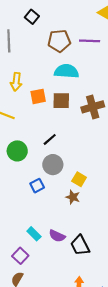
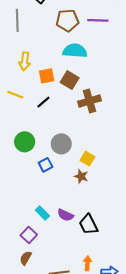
brown square: (61, 101) -> (70, 80), turned 30
brown cross: (93, 107) -> (90, 101), moved
black line: (50, 139) -> (43, 102), moved
green circle: (17, 151) -> (25, 142), moved

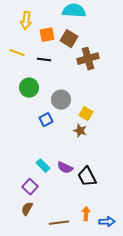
black line: (43, 102) -> (44, 60), turned 48
green circle: (25, 142) -> (29, 88), moved

